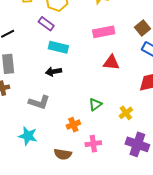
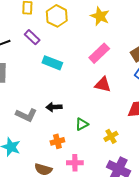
purple rectangle: (46, 24) -> (32, 37), moved
pink rectangle: (104, 32) -> (99, 53), turned -40
black arrow: (54, 72) -> (54, 107), moved

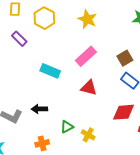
cyan rectangle: (52, 63) -> (50, 71), moved
yellow cross: (111, 136) -> (88, 135), moved, turned -32

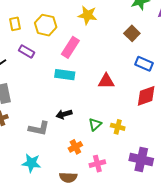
pink rectangle: (86, 56) -> (70, 47), moved
brown square: (125, 58) -> (132, 33), moved

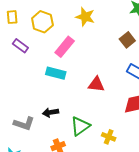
green triangle: (95, 124) -> (80, 126), size x1.5
yellow cross: (118, 127) -> (109, 137), moved

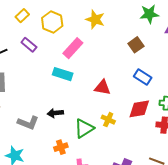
yellow rectangle: (12, 17) -> (22, 16), turned 48
yellow cross: (109, 137) -> (108, 120), moved

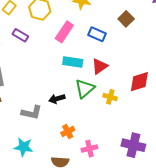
cyan rectangle: (63, 74) -> (73, 62), moved
blue rectangle: (143, 77) -> (97, 34), moved
red triangle: (103, 88) -> (100, 66), turned -36
green triangle: (84, 128) -> (85, 89), moved

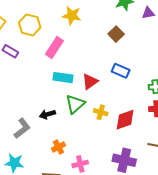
blue rectangle: (97, 34) -> (121, 71), moved
red diamond: (139, 82) -> (125, 120), moved
gray L-shape: (32, 112) -> (22, 128), turned -50

